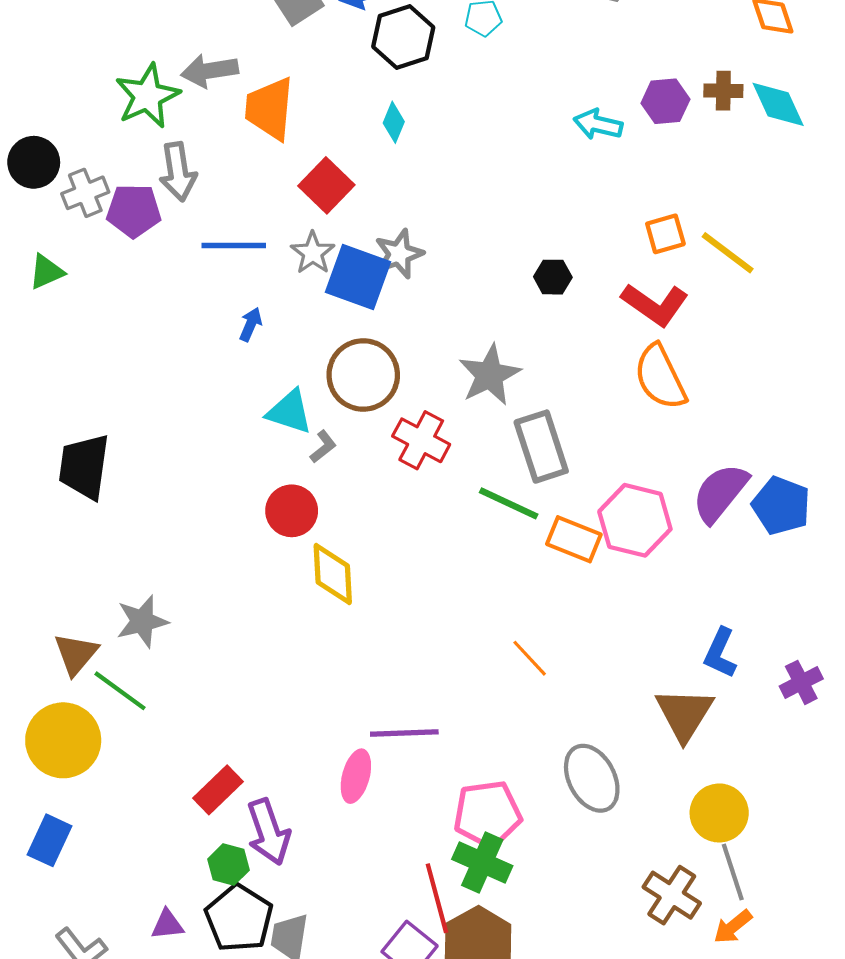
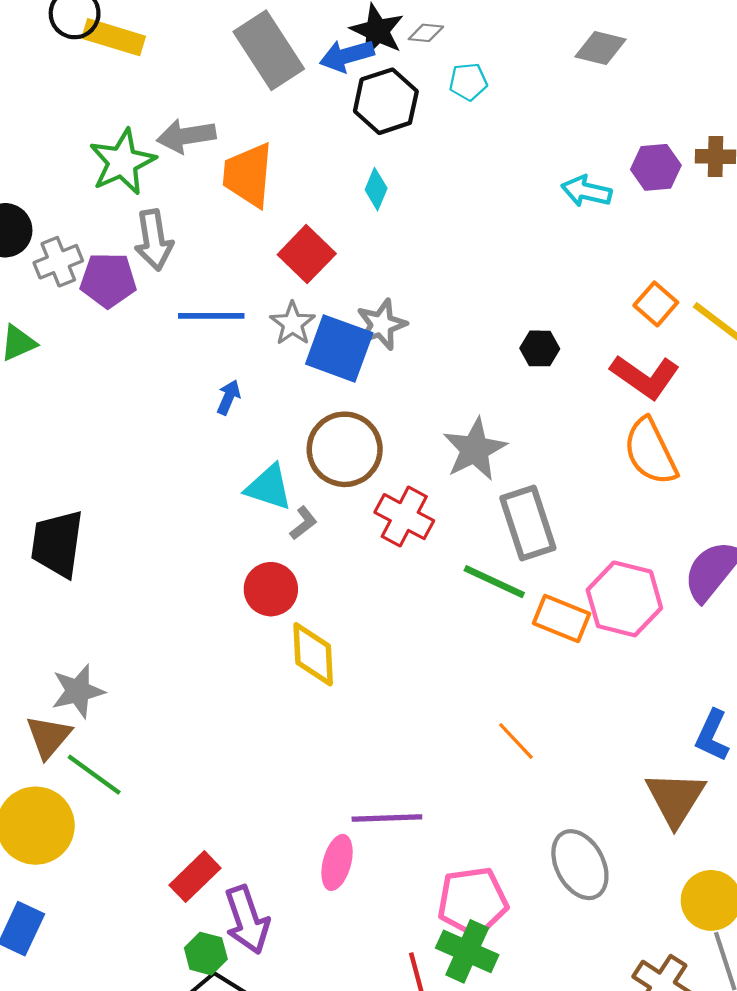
orange square: (665, 234) -> (656, 304), turned -33
gray star: (142, 621) -> (78, 691), moved

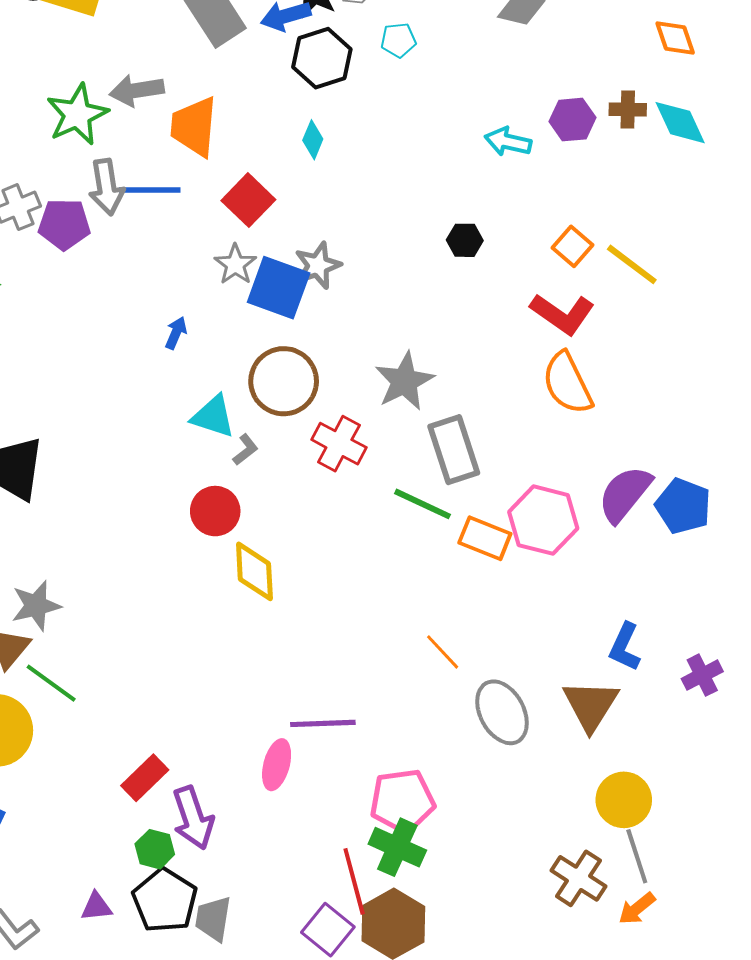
blue line: (211, 316) -> (150, 190), moved
black hexagon: (540, 348) -> (465, 240), moved
gray ellipse: (580, 865) -> (502, 712), moved

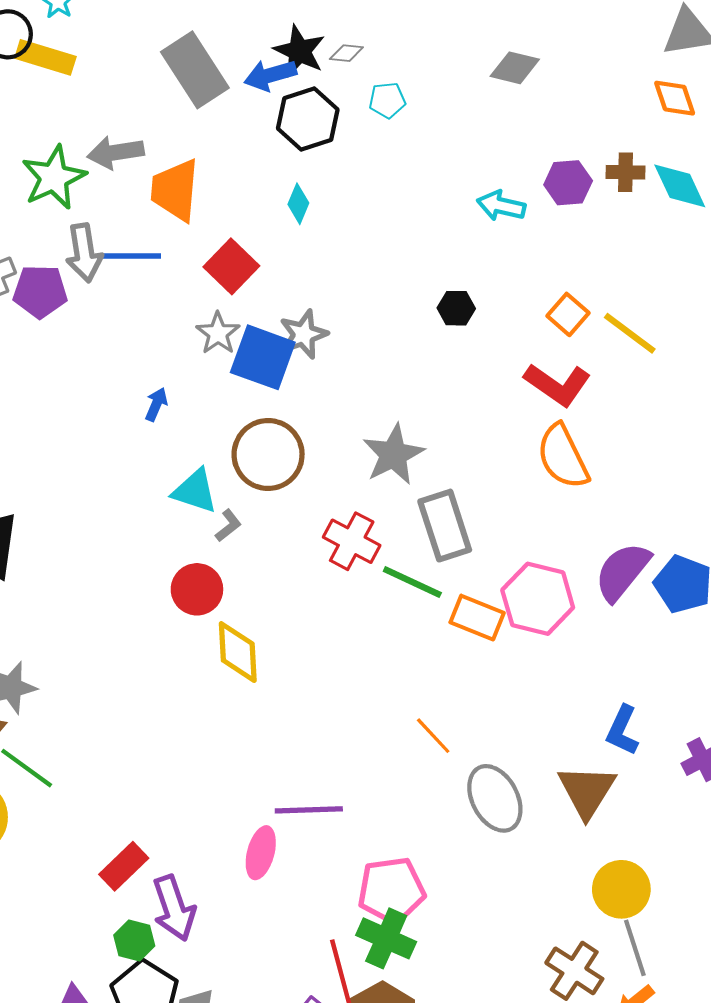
red cross: (339, 444) -> (352, 541), moved

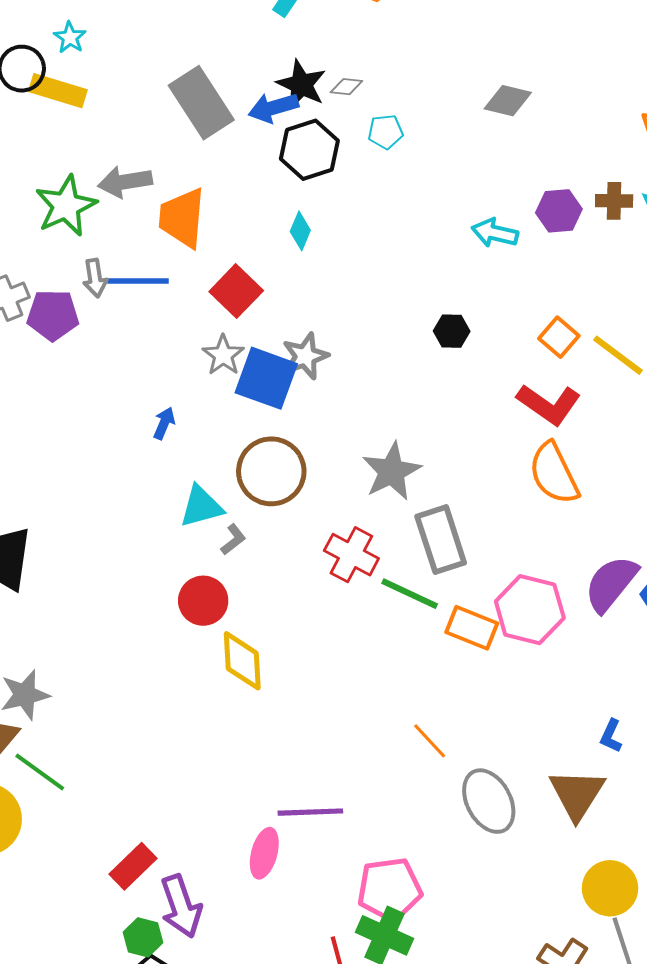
gray arrow: (84, 253) -> (95, 278), size x0.7
cyan triangle: (195, 491) -> (201, 506), turned -33
blue L-shape: (622, 730) -> (611, 736), size x0.7

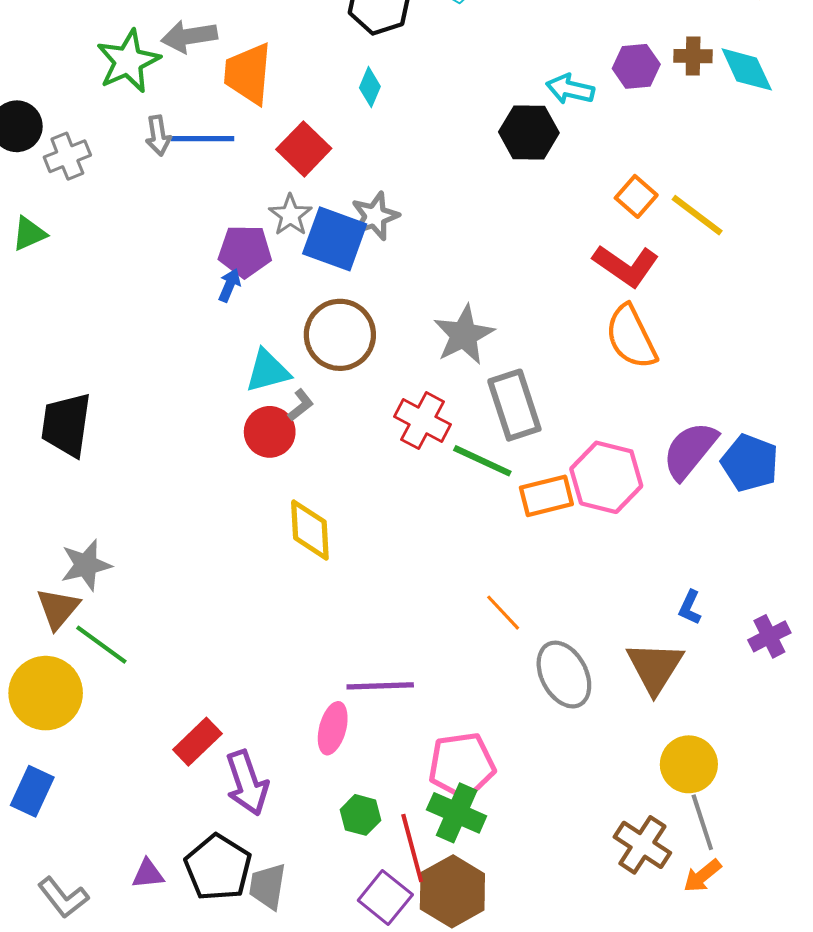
purple pentagon: (53, 315) -> (245, 251), moved
black hexagon: (452, 331) -> (529, 132), moved, size x1.6
red circle: (203, 601) -> (270, 432), moved
orange rectangle: (472, 628) -> (546, 496), turned -36
green hexagon: (143, 937) -> (361, 815), moved

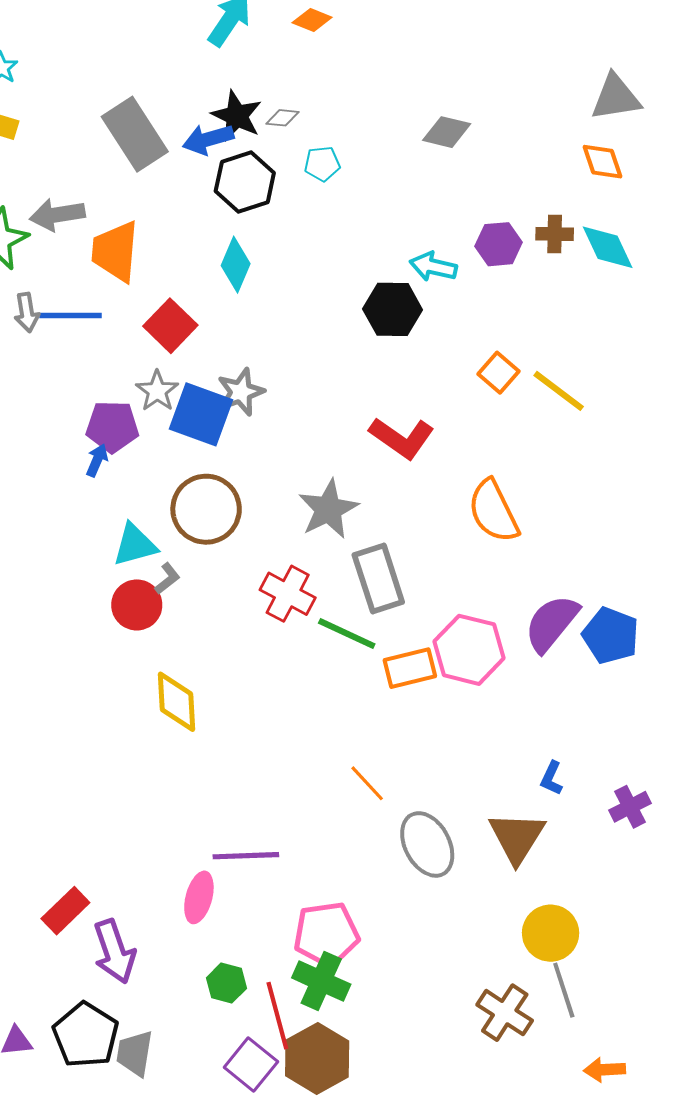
cyan diamond: (370, 87) -> (236, 265), size x1.4
red L-shape: (626, 266) -> (402, 438), moved
orange arrow: (702, 876) -> (605, 1070), moved, turned 36

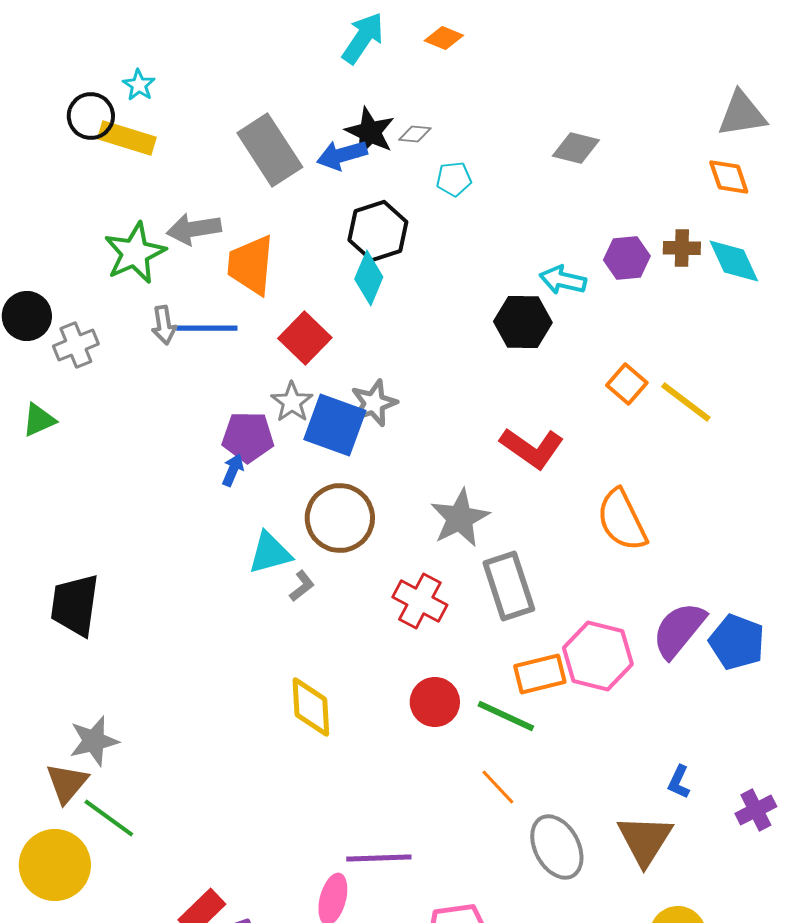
black hexagon: (245, 182) -> (378, 231), moved
red circle: (137, 605) -> (435, 702), moved
green line: (347, 633) -> (506, 716), moved

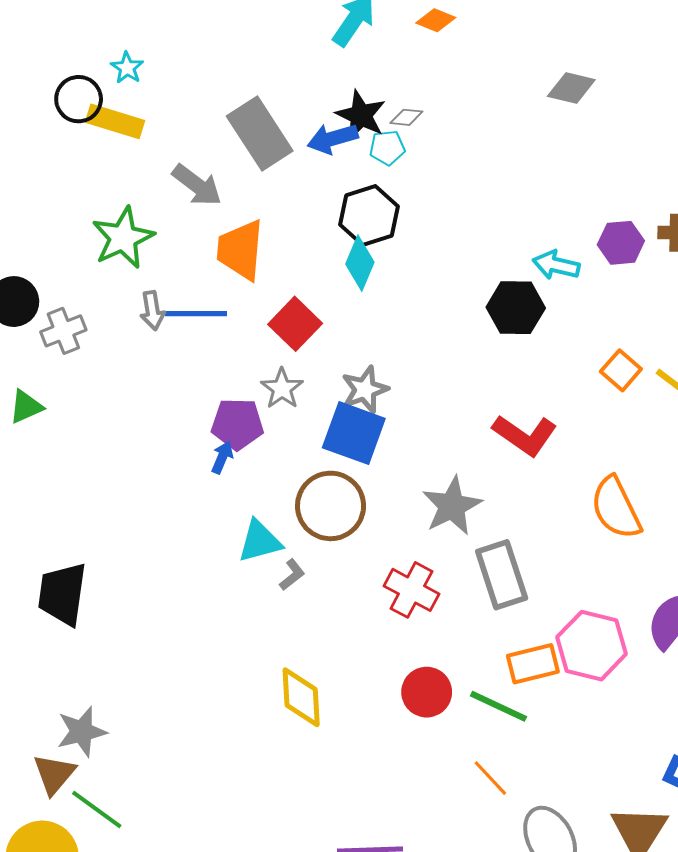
gray diamond: (576, 148) -> (571, 88), moved
cyan pentagon: (454, 179) -> (387, 148), moved
gray arrow: (194, 229) -> (197, 185), moved, turned -134
blue square: (335, 425) -> (354, 433), moved

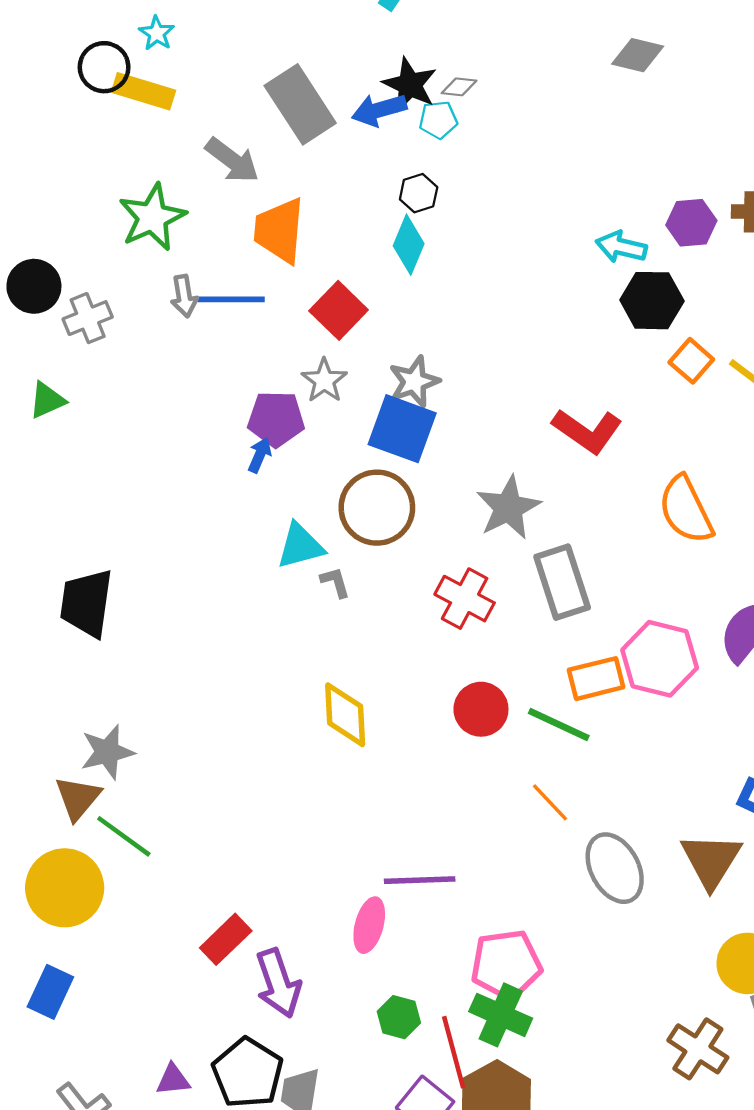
black hexagon: (369, 216) -> (419, 193), size x0.6
black hexagon: (516, 308) -> (652, 301), moved
gray L-shape: (292, 575) -> (335, 582), turned -68

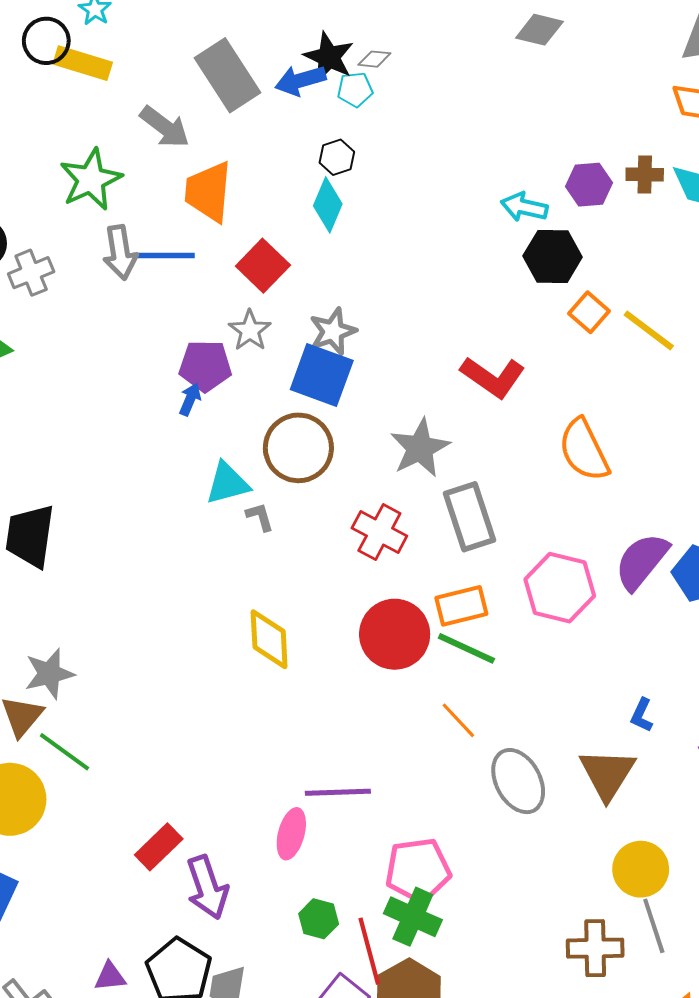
gray arrow: (184, 296) -> (120, 252), size x1.4
orange rectangle: (596, 679) -> (461, 606), moved
red circle: (481, 709) -> (395, 634), size x1.4
brown cross: (698, 1049) -> (595, 948), turned -34

